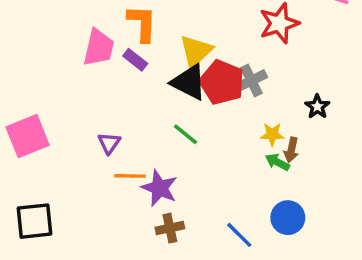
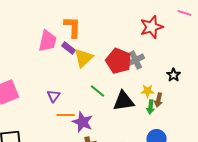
yellow triangle: (196, 51) -> (84, 58), moved
black triangle: (189, 82) -> (124, 101), moved, turned -35
green arrow: (277, 162) -> (151, 107), turned -112

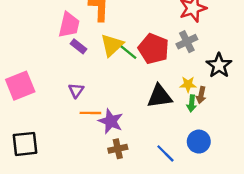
purple rectangle: (69, 48) -> (79, 46), moved
gray cross: (136, 60) -> (187, 42), moved
black star: (174, 75) -> (219, 65), size x1.5
green line: (98, 91) -> (129, 52), moved

